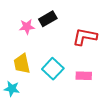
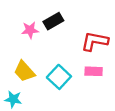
yellow trapezoid: (22, 64) -> (24, 71), turned -30
pink rectangle: (84, 76) -> (94, 71), moved

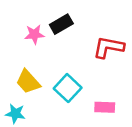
pink rectangle: (94, 71) -> (105, 107), moved

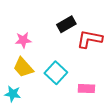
black rectangle: (61, 24) -> (66, 24), moved
pink star: (34, 34) -> (23, 40), moved

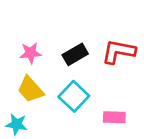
black rectangle: (66, 24) -> (75, 54), moved

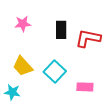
pink star: (30, 53) -> (23, 24), moved
black rectangle: (75, 54) -> (61, 30), moved, turned -60

